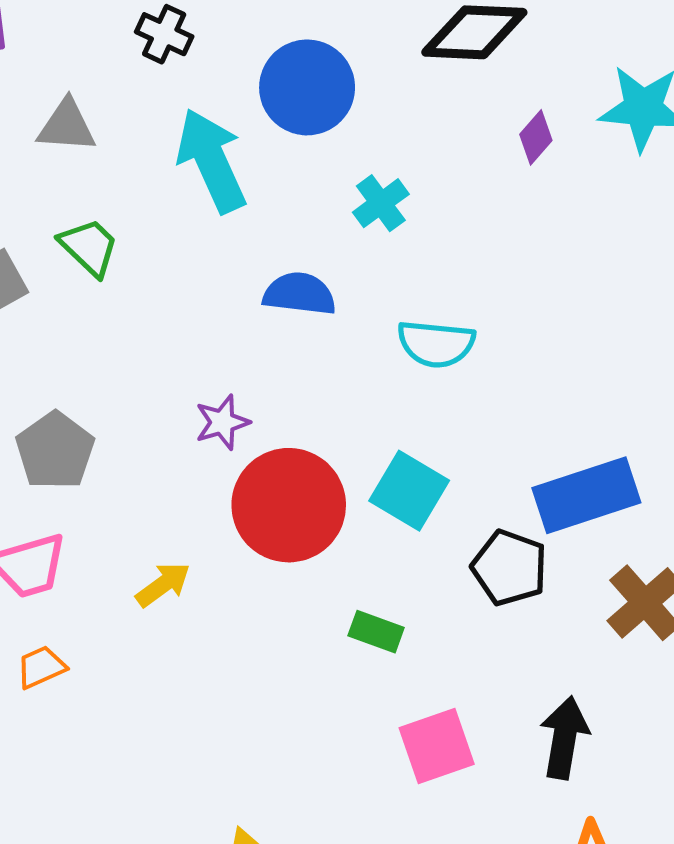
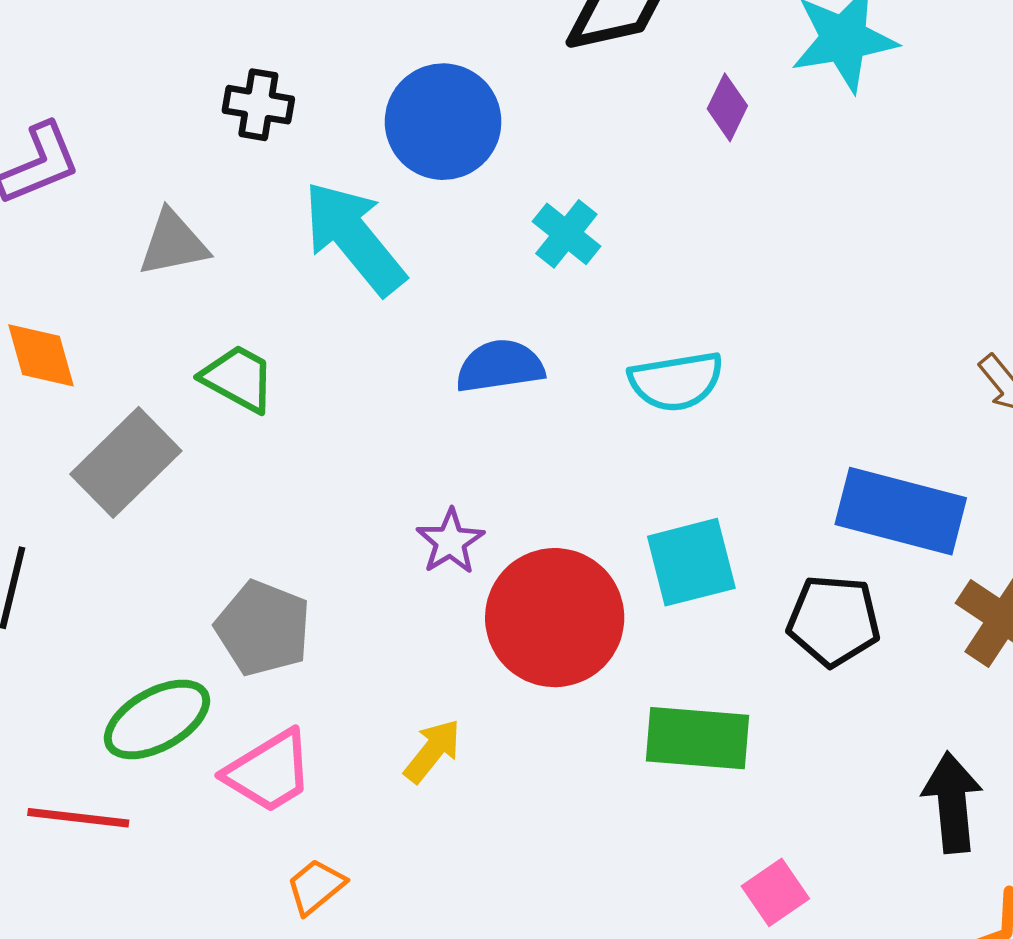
cyan square: (409, 491) -> (691, 562), turned -30
blue rectangle: (586, 495) -> (901, 511), turned 48
green rectangle: (376, 632) -> (697, 738), size x1.6
pink square: (437, 746) -> (775, 892), moved, size x0.7

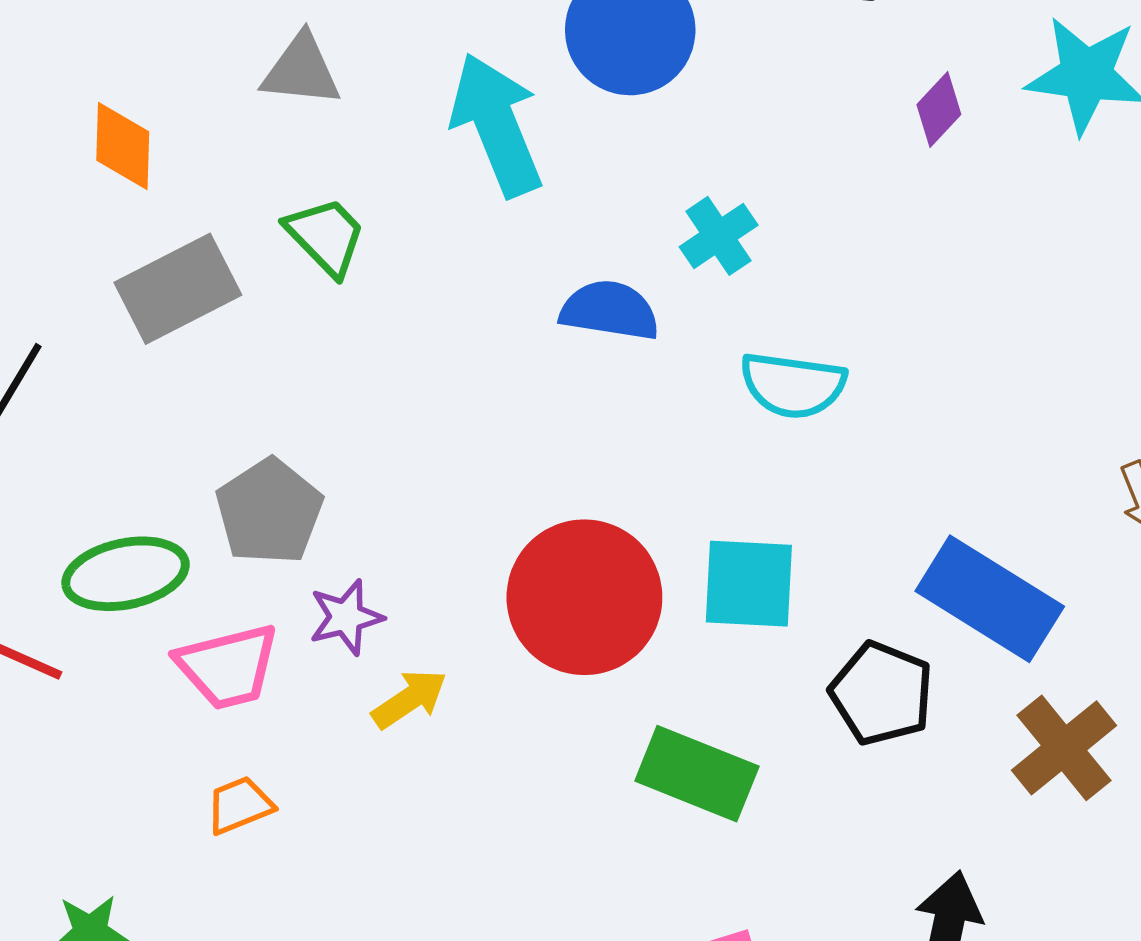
cyan cross: (566, 234) -> (719, 236), moved
purple star: (450, 541) -> (346, 617), moved

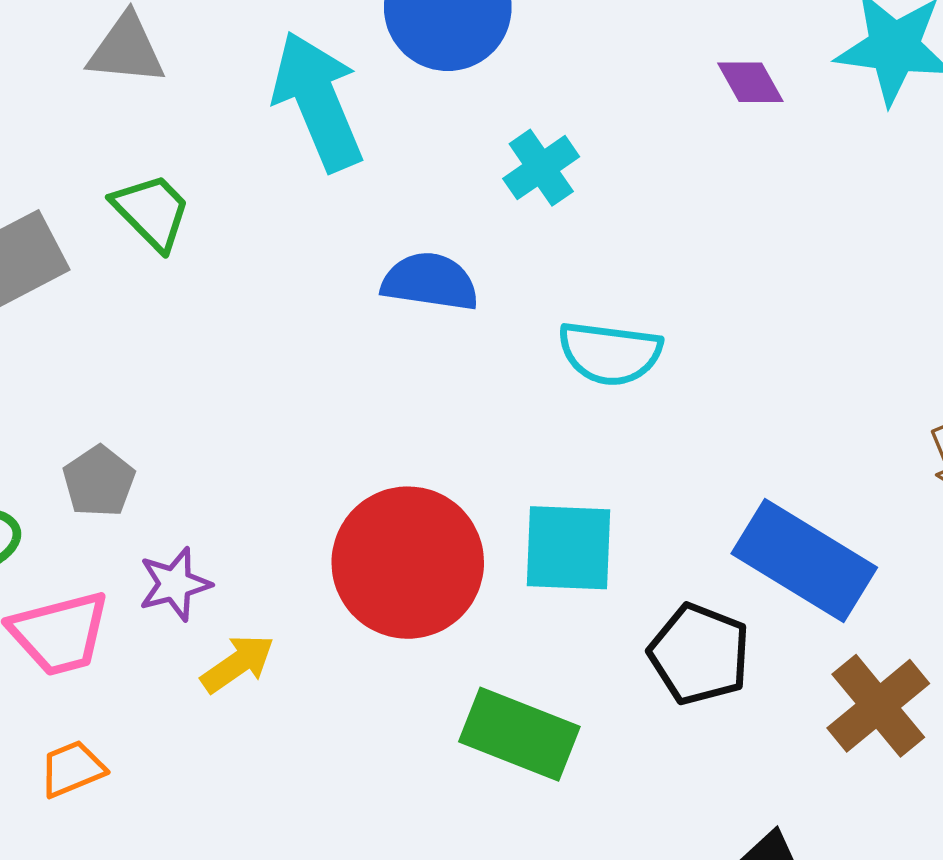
purple diamond: (939, 109) -> (750, 82), turned -72
cyan cross: (719, 236) -> (541, 168), moved
gray pentagon: (269, 512) -> (99, 481), size x0.7

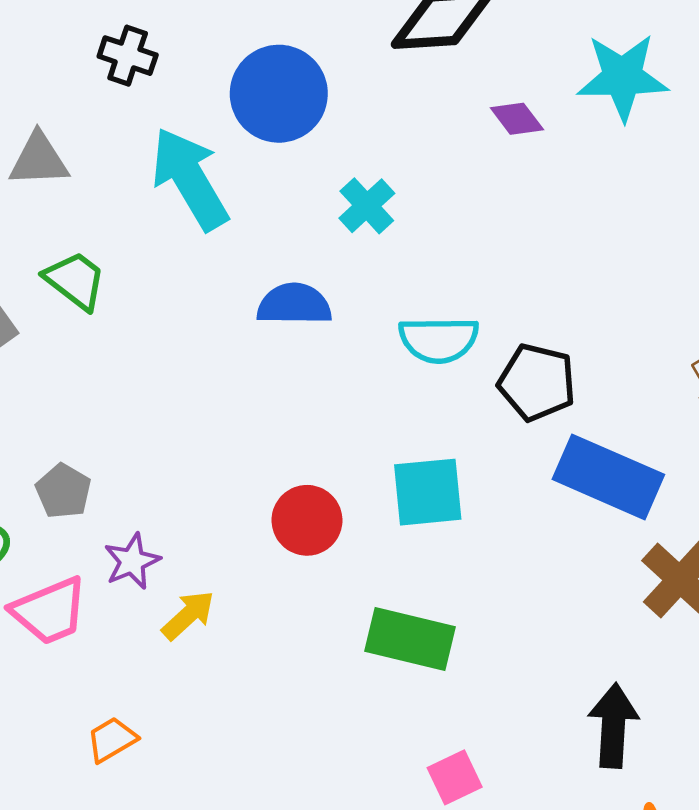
red circle: (408, 563) -> (307, 520), size x0.6
black pentagon: (699, 654) -> (537, 382), moved
orange trapezoid: (72, 769) -> (112, 740), moved

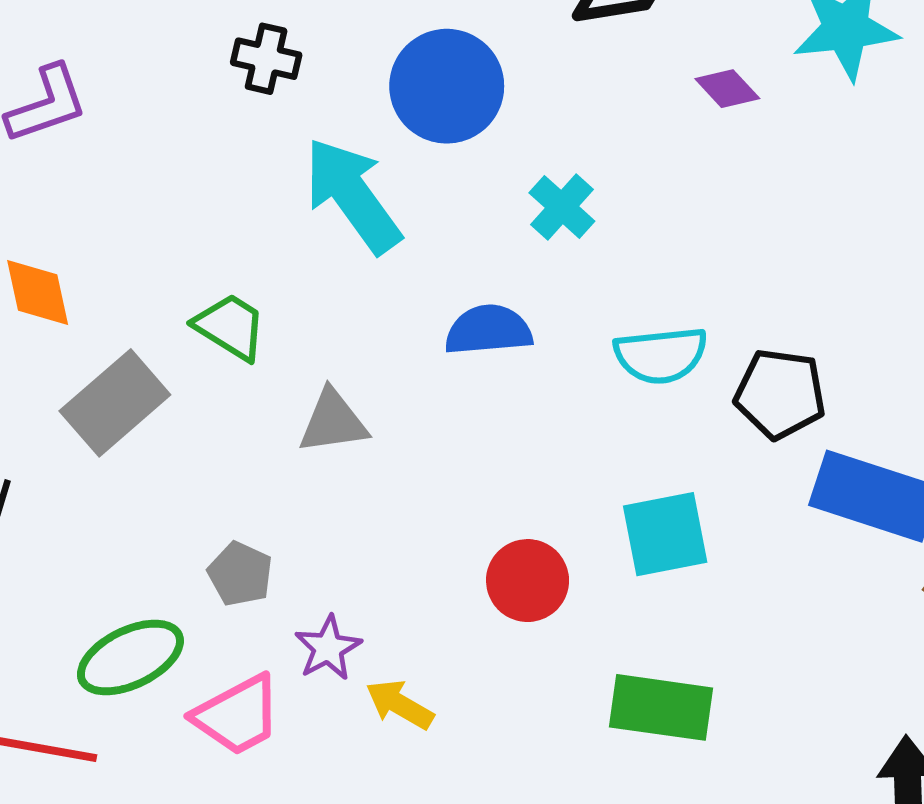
gray triangle: (39, 160) -> (333, 422), moved
yellow arrow: (188, 615) -> (400, 704), turned -102

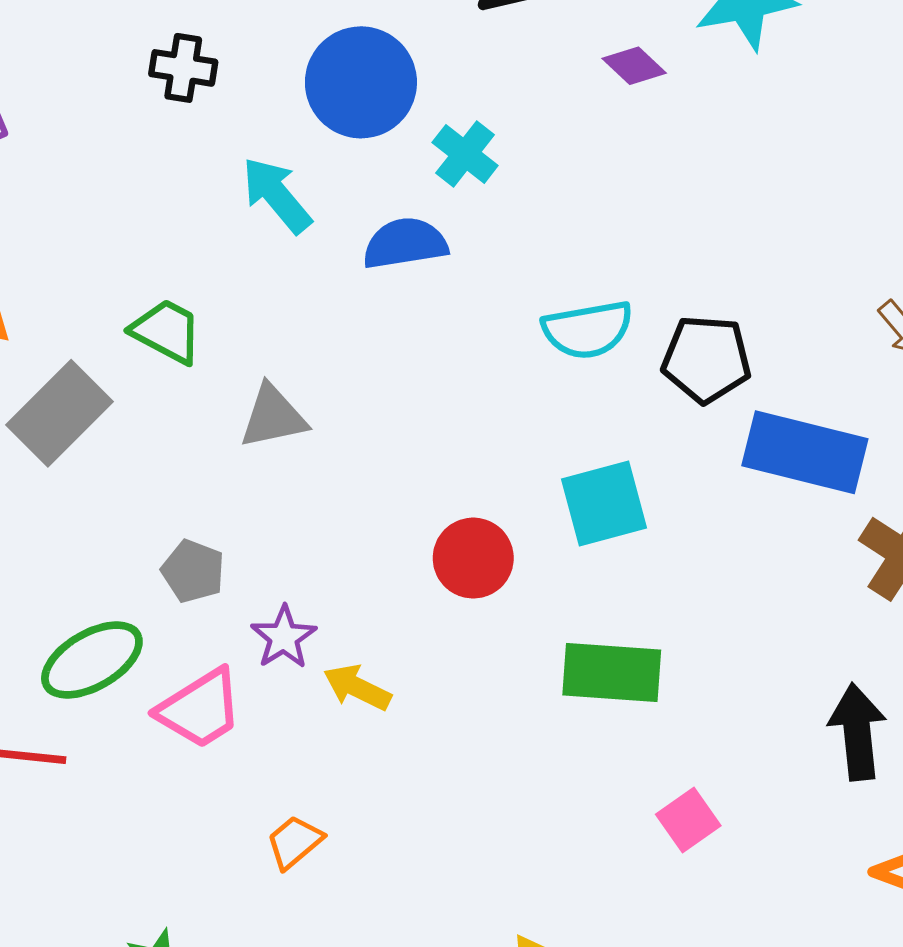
cyan arrow: (353, 195) -> (277, 195), size x0.7
cyan cross: (562, 207) -> (465, 154), moved
blue semicircle: (488, 330) -> (405, 243), moved

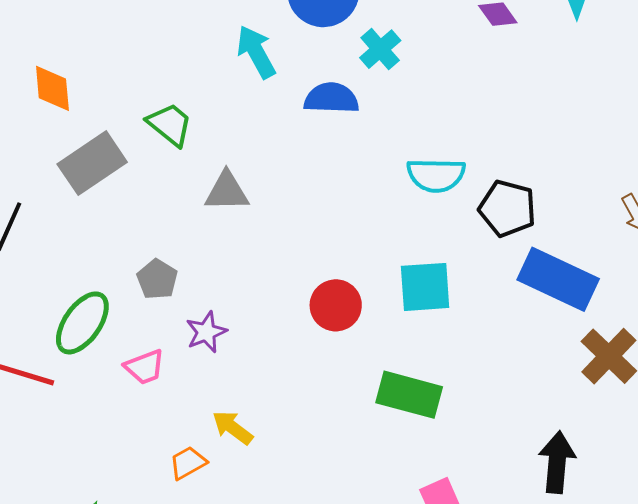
green ellipse: (92, 660) -> (82, 323), turned -36
yellow arrow: (357, 687) -> (233, 428), moved
pink trapezoid: (200, 709) -> (145, 367), size x0.7

